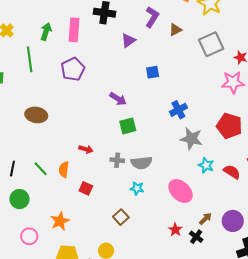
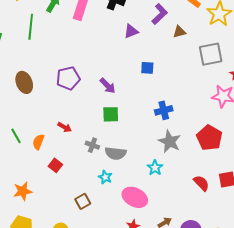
purple pentagon: (73, 69) -> (68, 78), moved
brown ellipse: (36, 115) -> (24, 82), turned 45
cyan star: (206, 165) -> (155, 168), moved
pink ellipse: (181, 191) -> (135, 197), moved, turned -30

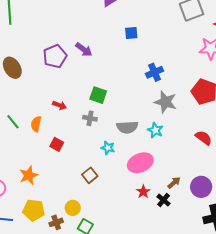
purple arrow: (108, 86) -> (84, 49), moved
green square: (111, 114) -> (98, 95), moved, turned 30
gray semicircle: (116, 153) -> (127, 127), moved
pink ellipse: (135, 197) -> (140, 163), turned -40

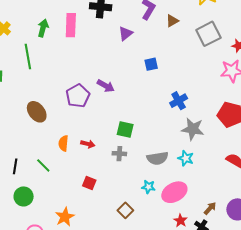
orange semicircle: (36, 124) -> (63, 143), moved
cyan star: (108, 148) -> (148, 187), moved

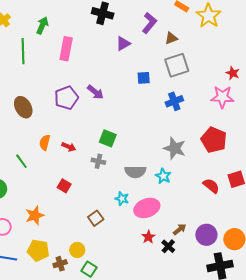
pink rectangle: (71, 25) -> (66, 49), moved
gray square: (208, 34) -> (177, 65), moved
blue cross: (179, 101) -> (174, 101), moved

